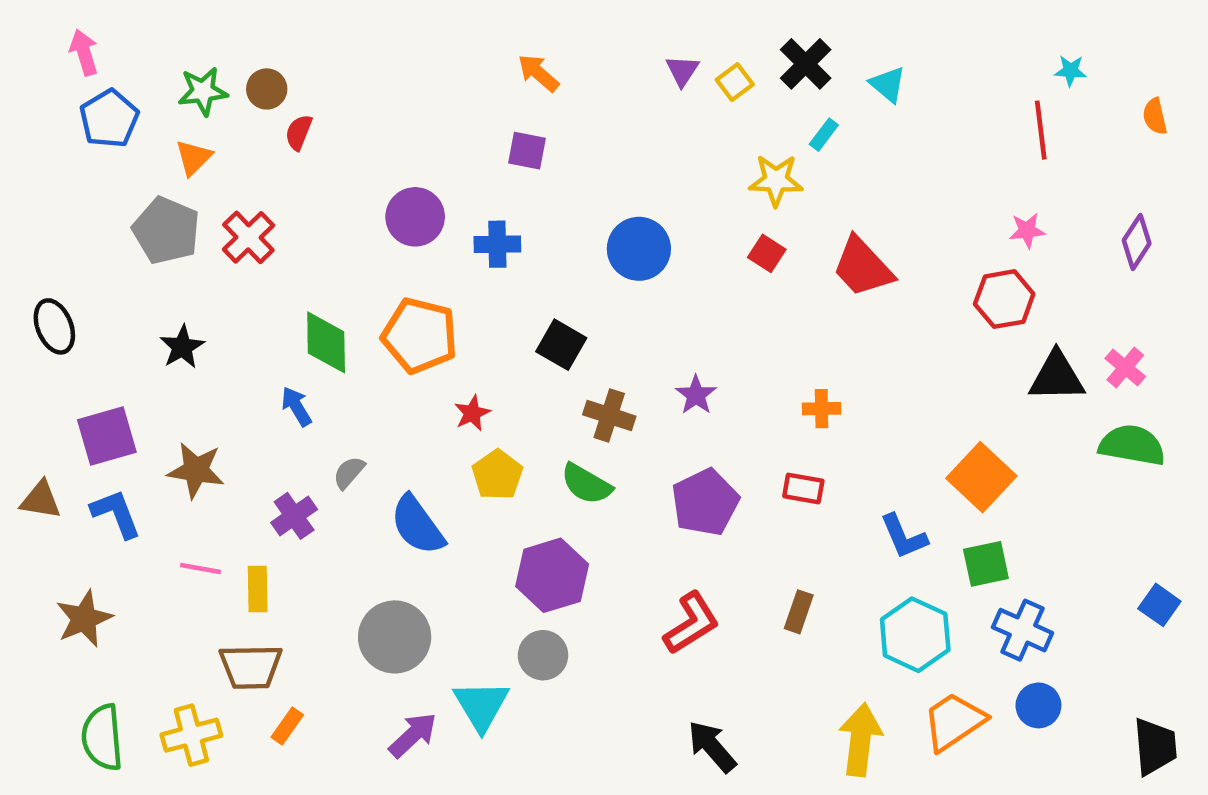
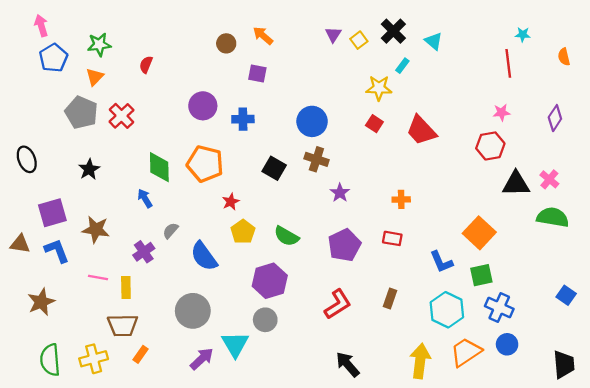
brown circle: (267, 89) -> (226, 43), moved
brown cross: (609, 415) -> (316, 159), moved

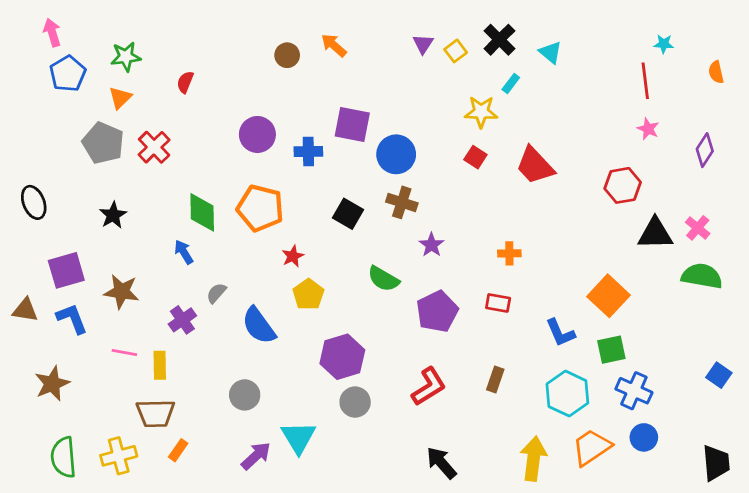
purple square: (257, 73) -> (352, 125), moved, size x1.5
pink star: (501, 113) -> (648, 129), moved, turned 30
green semicircle: (286, 236) -> (383, 279), moved
gray circle: (193, 311) -> (245, 395), size x0.7
gray circle: (265, 320) -> (355, 402), moved

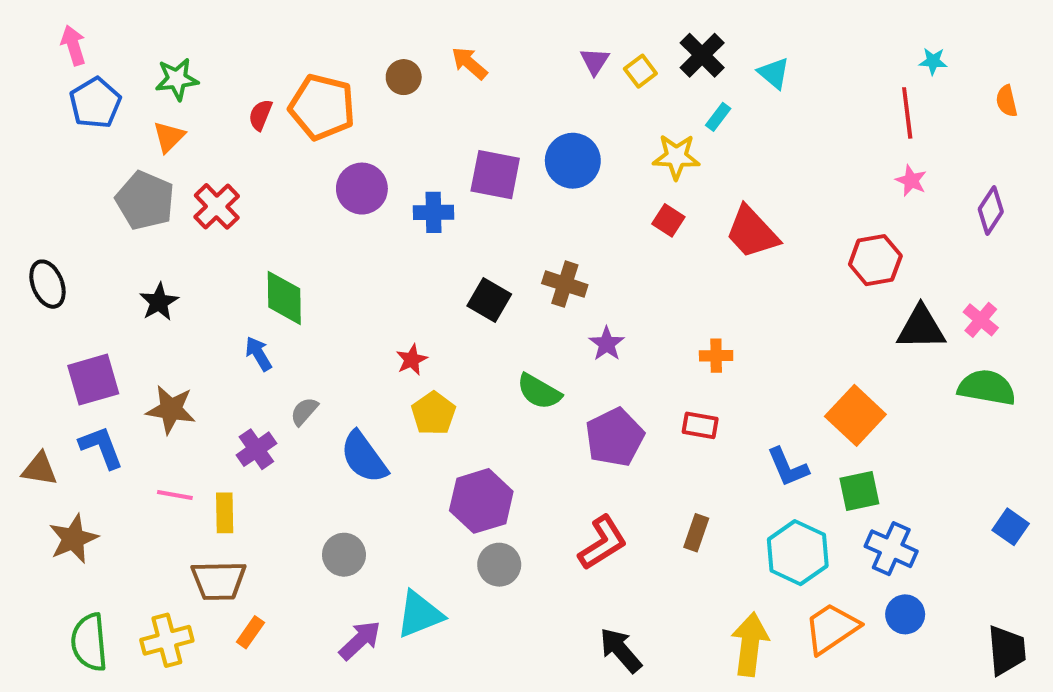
blue circle: (396, 154) -> (573, 161), moved
orange pentagon: (260, 208) -> (322, 107), moved
brown triangle: (25, 310) -> (40, 469), moved
cyan triangle: (298, 437) -> (420, 614), turned 39

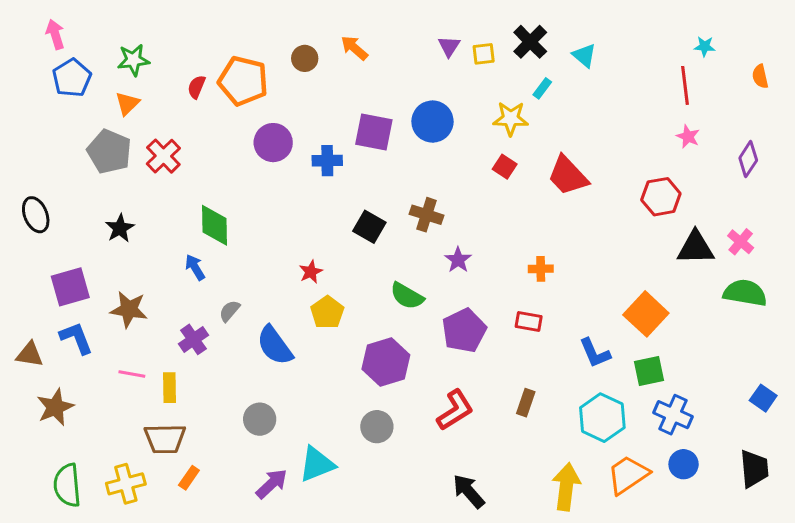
yellow square: (640, 71) -> (484, 54), turned 30
purple hexagon: (481, 501) -> (386, 362), moved
black trapezoid: (1007, 650) -> (754, 469), moved

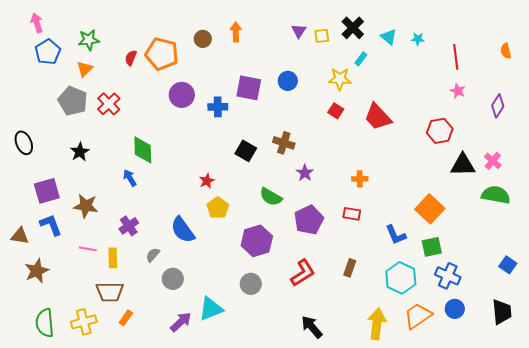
cyan star: (705, 46) -> (418, 39), moved
orange arrow: (354, 48) -> (236, 32), turned 48
blue circle: (432, 122) -> (288, 81), size x0.7
gray semicircle: (230, 311) -> (153, 255), moved

